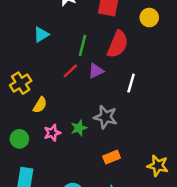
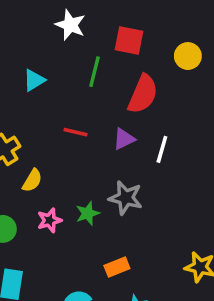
green line: (82, 45) -> (94, 72), moved
red line: (70, 71) -> (75, 132), turned 56
purple triangle: (96, 71) -> (124, 139), moved
orange rectangle: (112, 157) -> (117, 267), moved

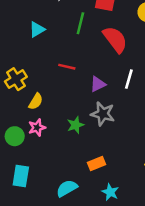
red semicircle: (143, 94) -> (115, 39), turned -60
purple triangle: (124, 139) -> (98, 84), moved
pink star: (50, 220) -> (37, 128), moved

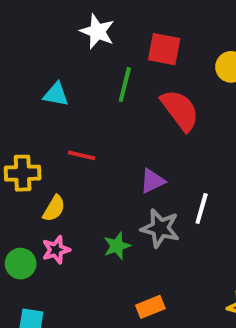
cyan triangle: (37, 29) -> (56, 94), turned 42
red line: (67, 67) -> (82, 155), moved
yellow cross: (16, 79) -> (23, 173), turned 30
white line: (129, 79) -> (202, 208), moved

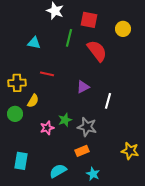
gray star: (160, 228) -> (87, 127), moved
pink star: (56, 250) -> (47, 128), moved
green circle: (21, 264) -> (15, 114), moved

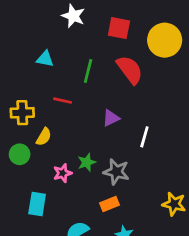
yellow circle: (123, 29) -> (165, 40), size x1.6
green line: (69, 38) -> (88, 71), moved
cyan rectangle: (21, 161) -> (37, 204), moved

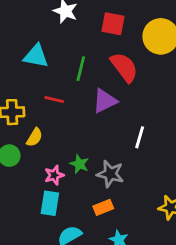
cyan triangle: (45, 59) -> (36, 56), size x1.4
purple triangle: (111, 118) -> (105, 101), moved, size x1.4
green star: (87, 162) -> (79, 164), turned -30
cyan rectangle: (37, 204) -> (50, 203), moved

